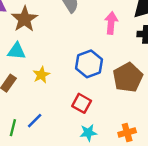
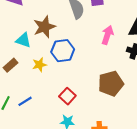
brown star: (25, 19) -> (44, 27), moved
blue hexagon: (89, 64) -> (63, 51), moved

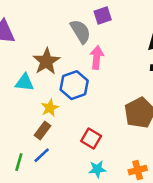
pink arrow: (107, 35) -> (97, 58), moved
brown rectangle: (11, 65) -> (42, 130), moved

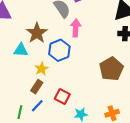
red square: (91, 138) -> (62, 96), moved

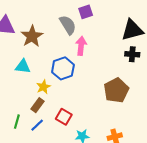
brown star: (37, 33) -> (32, 36), moved
green line: (20, 112) -> (17, 122), moved

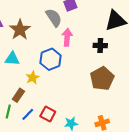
black cross: (132, 54) -> (100, 46), moved
brown rectangle: (38, 105) -> (18, 95), moved
red square: (64, 117) -> (48, 114), moved

